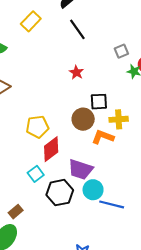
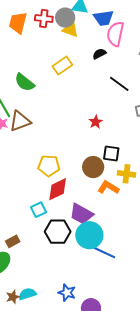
black line: (77, 29) -> (119, 84), moved, turned -30
cyan circle: (93, 190) -> (89, 235), size x1.4

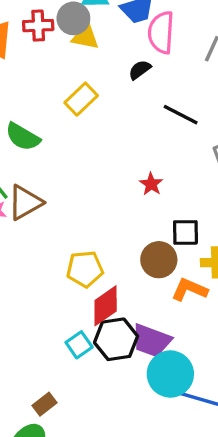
black hexagon: (58, 232) -> (116, 339), moved

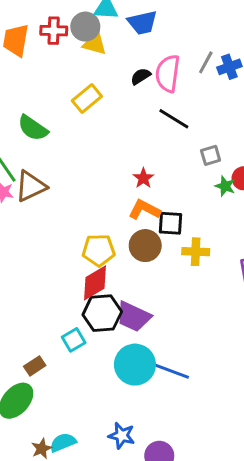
pink semicircle: (161, 32) -> (168, 73), moved
yellow pentagon: (85, 269) -> (99, 250), moved
orange L-shape: (189, 290) -> (144, 210), moved
cyan square: (79, 345) -> (74, 340), moved
cyan circle: (170, 374) -> (135, 365), moved

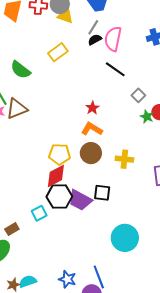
gray line: (206, 62) -> (93, 27), moved
gray square: (211, 155) -> (138, 95), turned -32
black square: (171, 223) -> (102, 193), moved
cyan circle: (135, 365) -> (125, 238), moved
blue line: (172, 371) -> (99, 277), moved, turned 45

